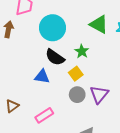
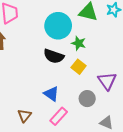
cyan circle: (52, 28) -> (58, 26), moved
blue triangle: (42, 76) -> (51, 94), moved, turned 42
gray circle: (77, 95) -> (87, 99), moved

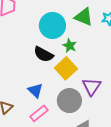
yellow square: (79, 67) -> (66, 68), size x1.5
gray circle: (87, 99) -> (69, 101), size x1.5

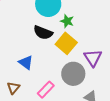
blue triangle: (35, 90) -> (26, 62), moved

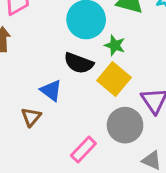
blue triangle: (26, 62) -> (51, 90), moved
brown triangle: (13, 88) -> (31, 117), moved

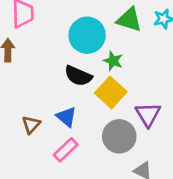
blue triangle: (51, 90) -> (66, 117), moved
pink rectangle: (83, 149) -> (66, 150), moved

